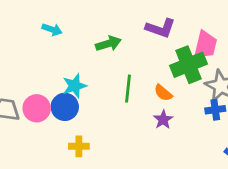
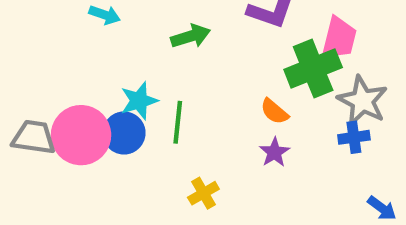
green line: (128, 89) -> (178, 122), moved
pink circle: (37, 108) -> (81, 135), size x1.4
yellow cross: (79, 146) -> (203, 193), moved, turned -30

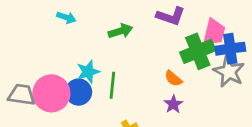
blue cross: (354, 137) -> (230, 49), moved, size x1.5

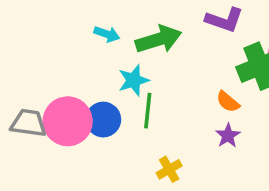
cyan arrow: (66, 17) -> (107, 34), moved
green arrow: (121, 31) -> (158, 39), size x1.4
cyan star: (88, 72) -> (134, 80), moved

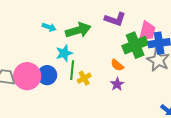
yellow cross: (169, 169) -> (84, 78), moved

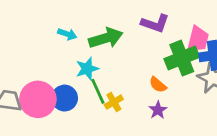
green line: (72, 70) -> (98, 91), turned -30

